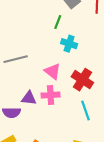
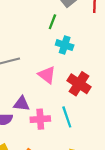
pink cross: (51, 95) -> (40, 119), moved
cyan line: (86, 110) -> (67, 117), moved

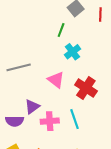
cyan cross: (65, 45) -> (72, 52), turned 35
purple triangle: (21, 104) -> (32, 107), turned -42

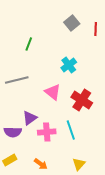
green line: (61, 30) -> (29, 44), moved

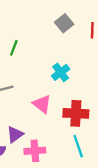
red cross: (82, 100) -> (76, 113), turned -30
cyan line: (71, 130) -> (78, 146), moved

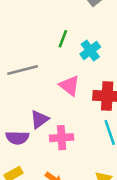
green line: (14, 48) -> (63, 39), moved

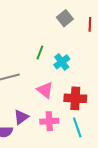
pink cross: (62, 138) -> (49, 121), moved

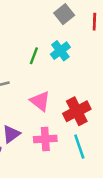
cyan cross: (62, 62) -> (60, 51), moved
red cross: (75, 98) -> (77, 111), turned -30

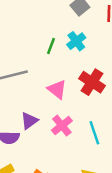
red cross: (77, 111) -> (92, 82), moved, turned -30
pink cross: (45, 139) -> (62, 126), turned -35

